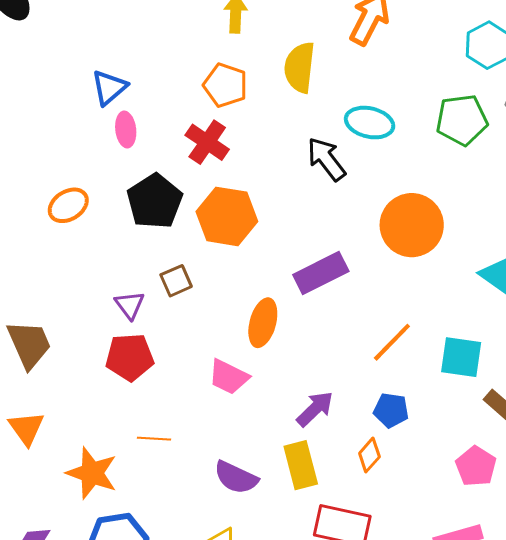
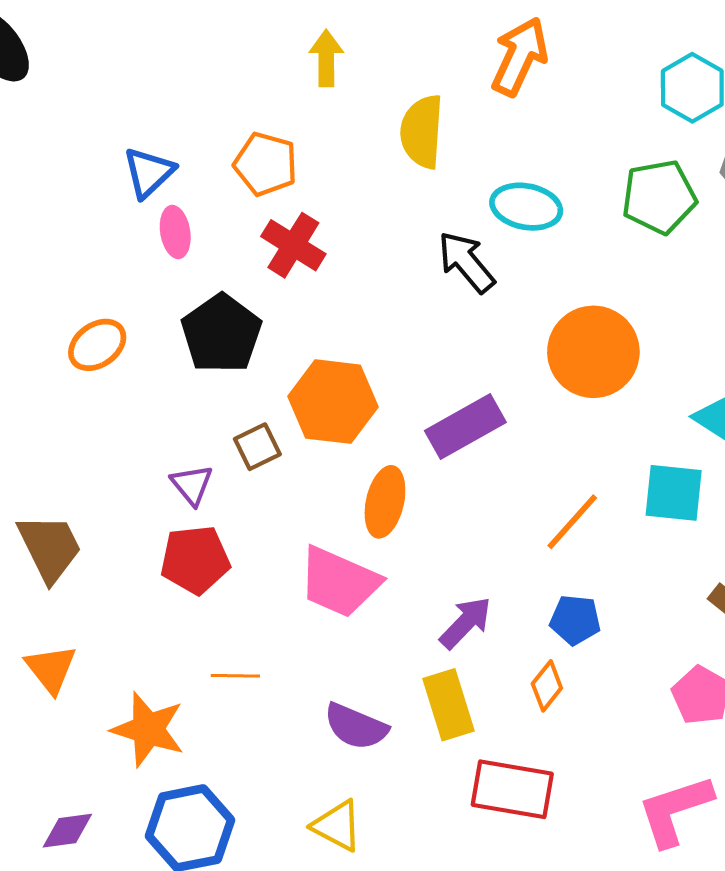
orange pentagon: (225, 85) -> (266, 164), moved
orange hexagon: (227, 216) -> (333, 402), moved
cyan square: (461, 357) -> (674, 493), moved
pink trapezoid: (229, 377) -> (339, 582), size x1.4

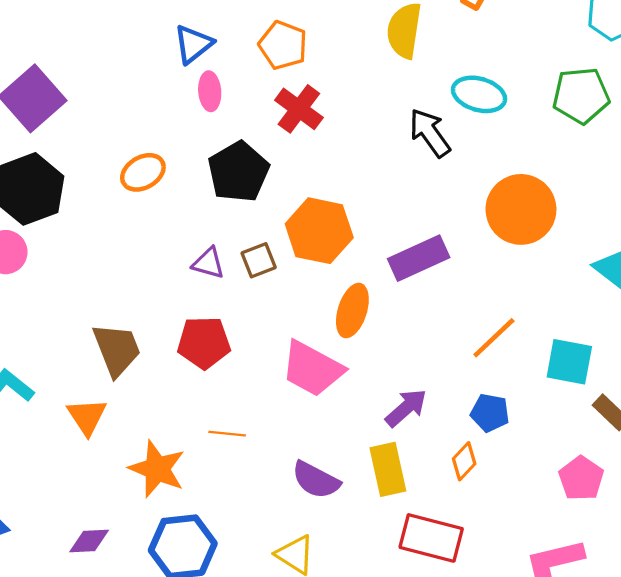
purple triangle: (192, 485) -> (208, 263), moved, turned -40
cyan square: (674, 493) -> (569, 362), moved
brown trapezoid: (50, 548) -> (117, 350), moved

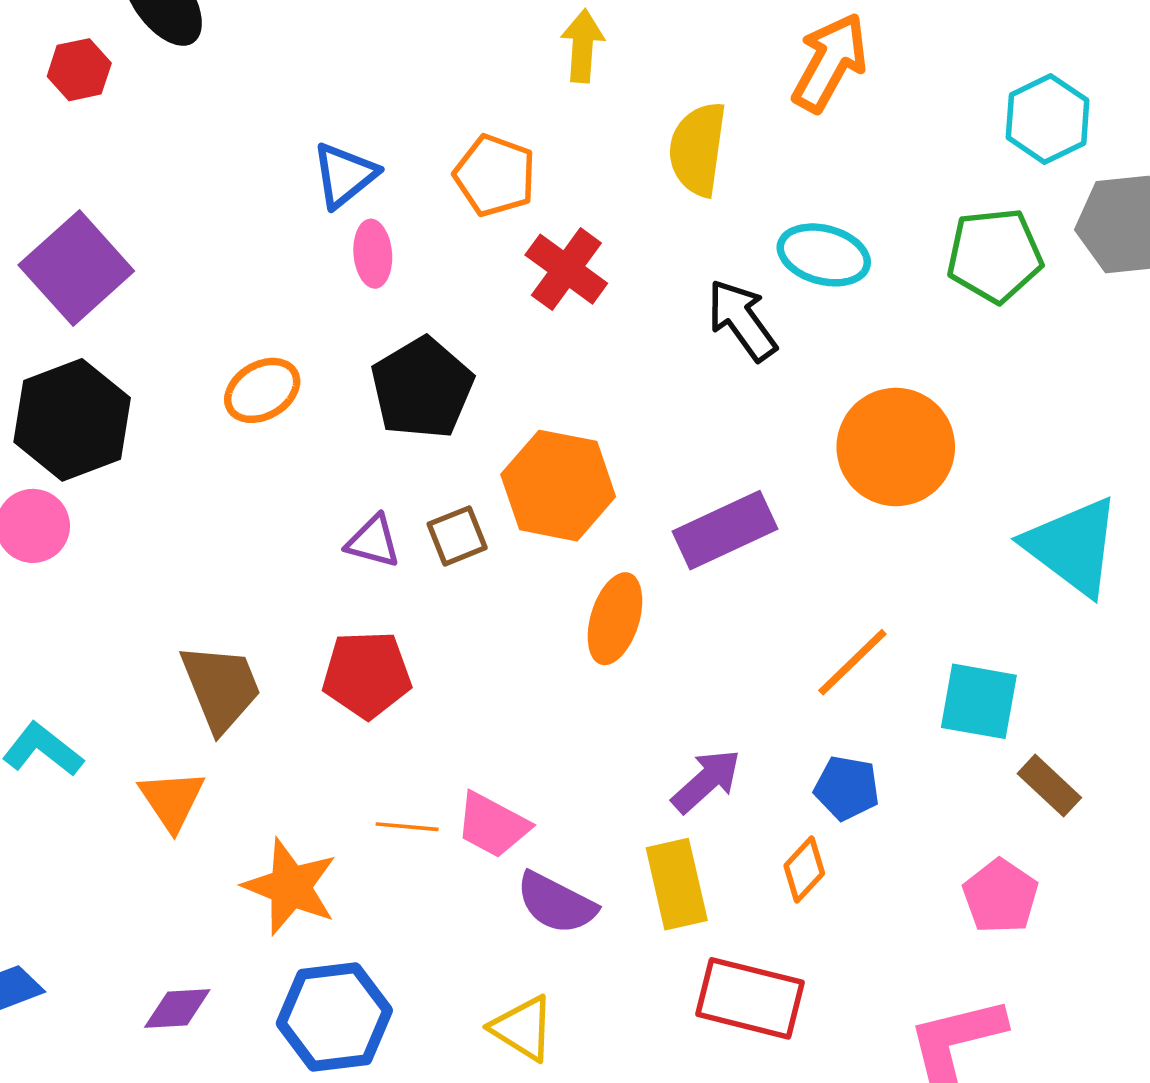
red cross: (299, 109) -> (566, 269), moved
pink trapezoid: (312, 369) -> (493, 825), moved, size x0.7

